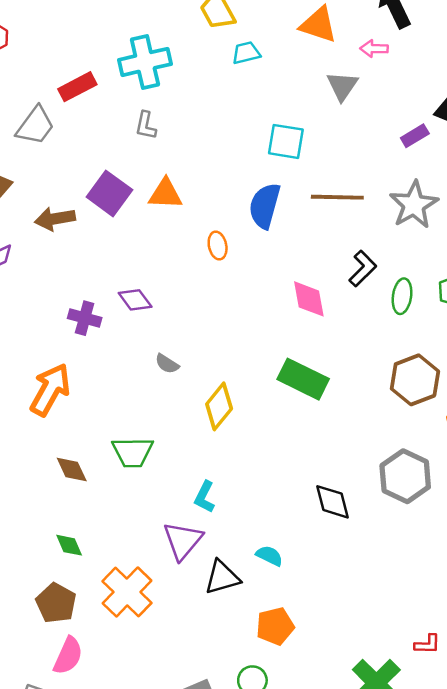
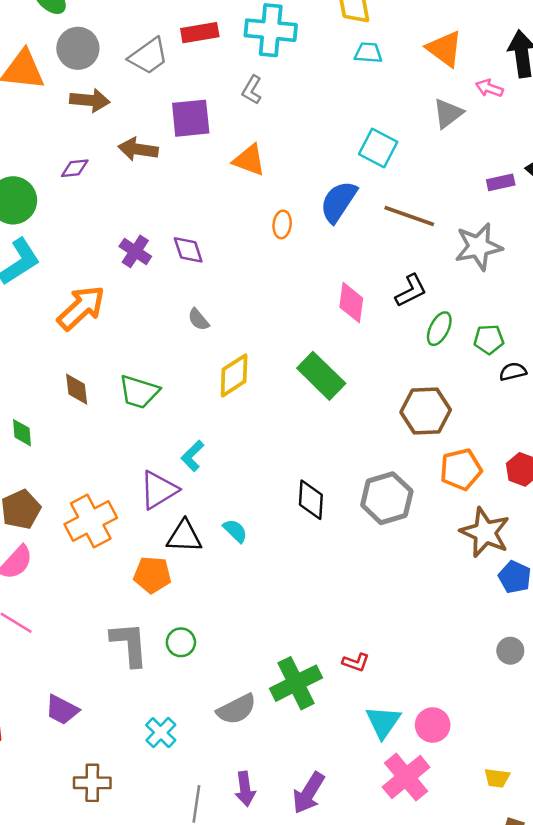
purple square: (109, 193) -> (191, 118), moved, turned 30
green diamond: (69, 545) -> (22, 433), moved
orange pentagon: (275, 626) -> (152, 575), moved

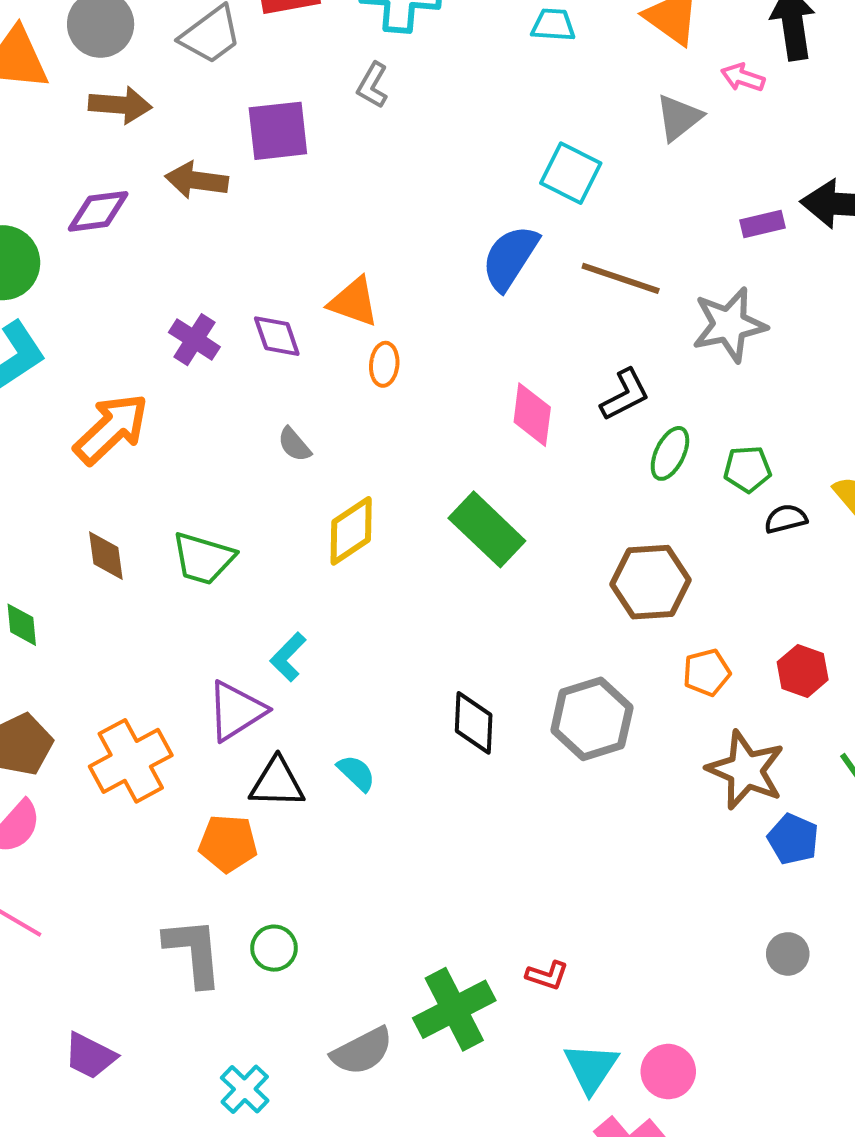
orange triangle: (249, 160) -> (354, 302), moved
purple diamond: (75, 168) -> (98, 211), size x1.4
orange ellipse: (282, 224) -> (384, 364), moved
orange pentagon: (461, 469) -> (707, 672), size x0.7

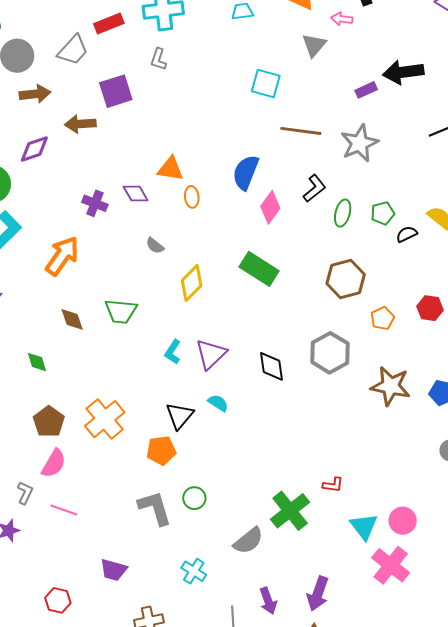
blue semicircle: (510, 258) -> (246, 172), moved
pink diamond: (532, 415) -> (270, 207), turned 40
purple triangle: (236, 711) -> (211, 354), moved
brown star: (746, 770) -> (391, 386), moved
black triangle: (277, 783) -> (180, 416), turned -40

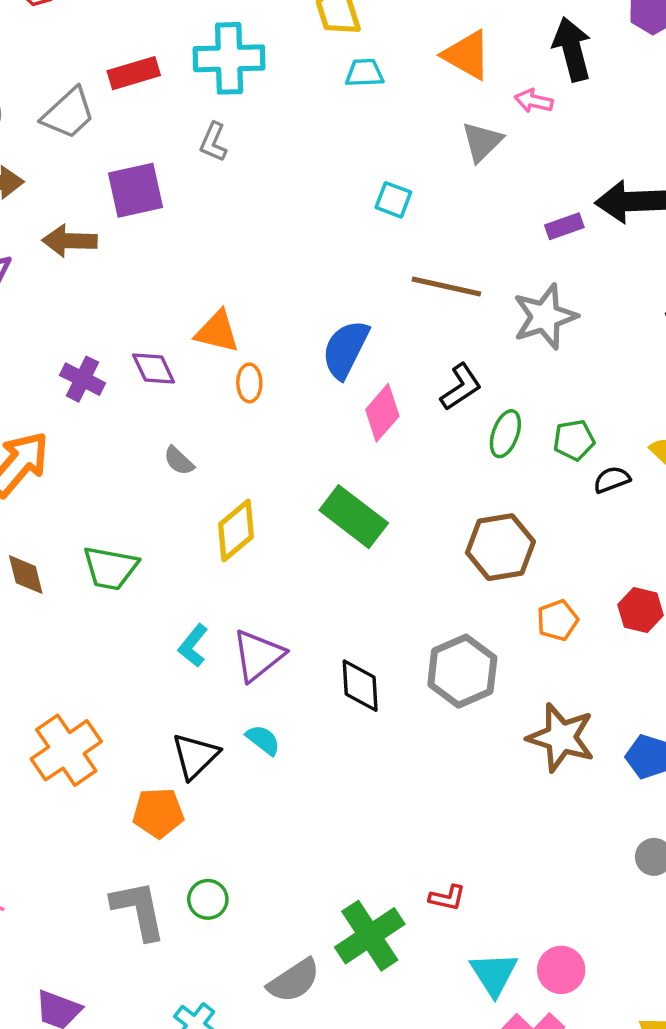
cyan square: (266, 83) -> (393, 200), size x0.7

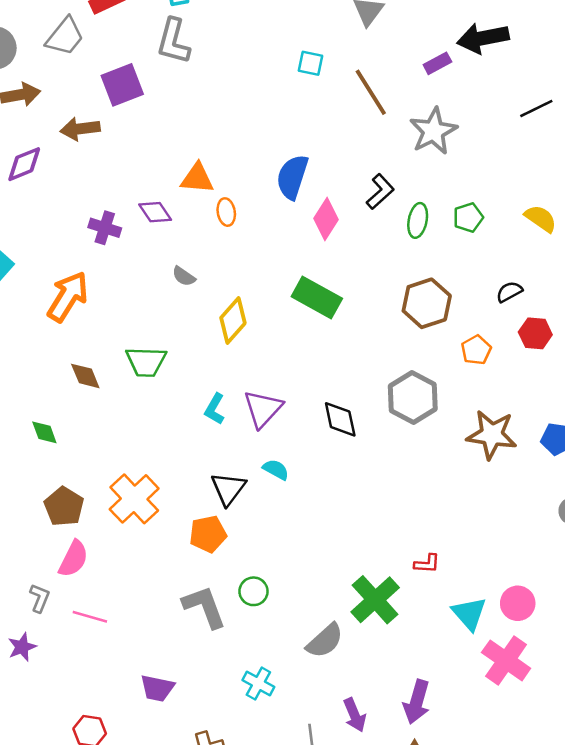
gray L-shape: (213, 142) -> (173, 41), size x1.6
brown line: (446, 286) -> (371, 92), moved, turned 54
black semicircle: (612, 480) -> (509, 292), moved

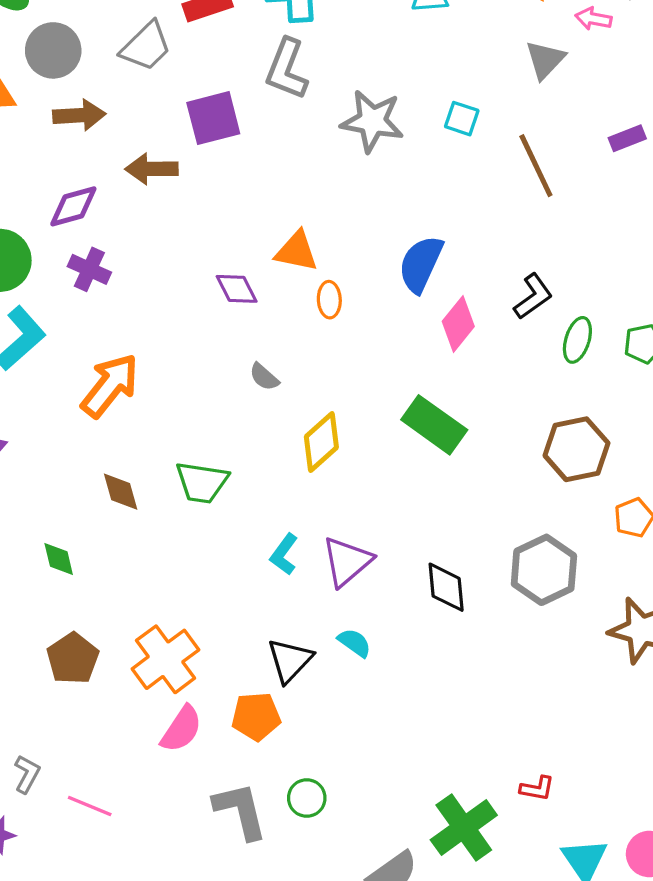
gray star: (433, 131) -> (372, 121), moved, turned 30
purple cross: (105, 228) -> (89, 269), moved
pink semicircle: (73, 559) -> (181, 729), moved

